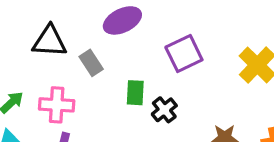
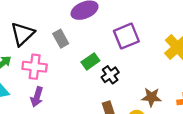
black triangle: (50, 41) -> (22, 34), moved, turned -50
green rectangle: (135, 93) -> (90, 61), turned 48

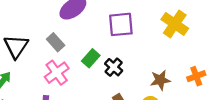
purple square: (126, 36) -> (121, 24), turned 30
pink cross: (35, 67) -> (57, 73), moved, turned -30

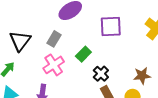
gray rectangle: (56, 42) -> (54, 39), turned 70
black cross: (114, 67) -> (101, 74), moved

